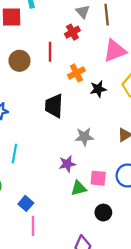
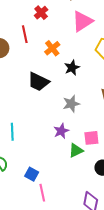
black star: (98, 89) -> (72, 68), moved
black trapezoid: (54, 106) -> (38, 82), turned -55

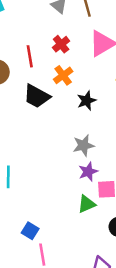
red cross: (41, 13) -> (61, 44), moved
black trapezoid: (38, 82) -> (37, 96), moved
purple star: (61, 131) -> (88, 172), moved

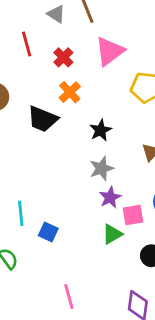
red line: (30, 56) -> (27, 44), moved
black star: (86, 101) -> (100, 130), moved
blue square: (30, 231) -> (48, 232), moved

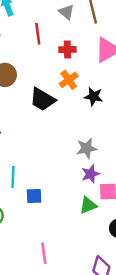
red cross: (63, 57) -> (67, 50), turned 35
black star: (100, 130) -> (94, 97), moved, turned 30
blue square: (48, 232) -> (34, 196), turned -35

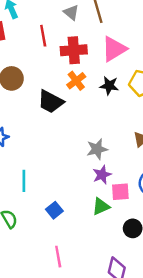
red cross: (67, 50) -> (74, 50), size x1.5
black star: (94, 97) -> (109, 86), moved
blue square: (34, 196) -> (54, 210), moved, turned -35

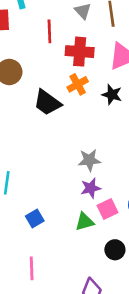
pink square: (120, 192) -> (108, 209), turned -30

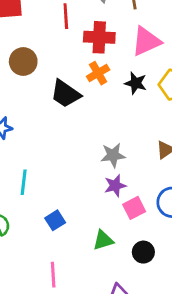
green triangle: (85, 222) -> (103, 240), moved

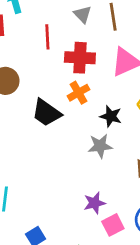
black star: (136, 83) -> (111, 116), moved
gray star: (113, 155) -> (100, 146), moved

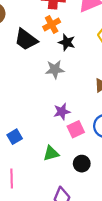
black star: (111, 116) -> (67, 42), moved
gray star: (100, 146) -> (55, 69), moved

